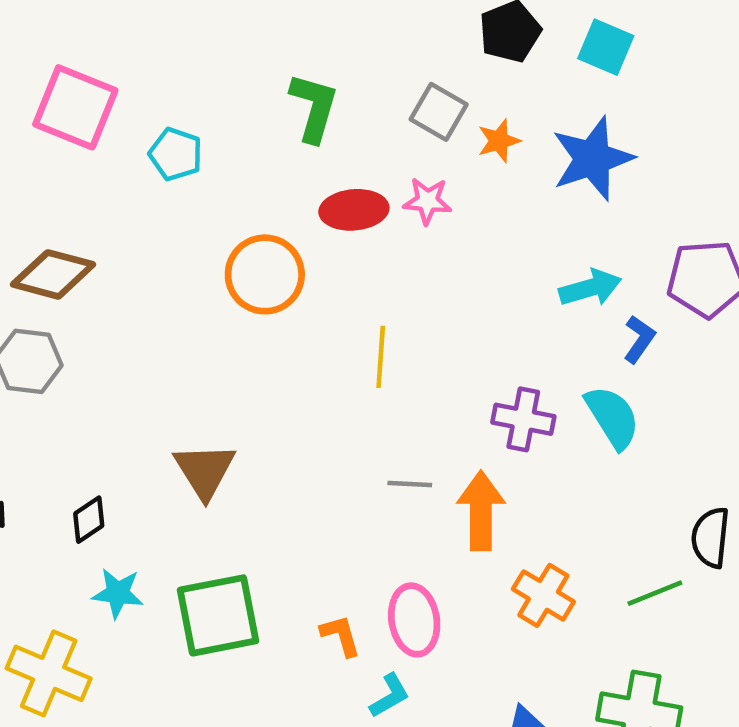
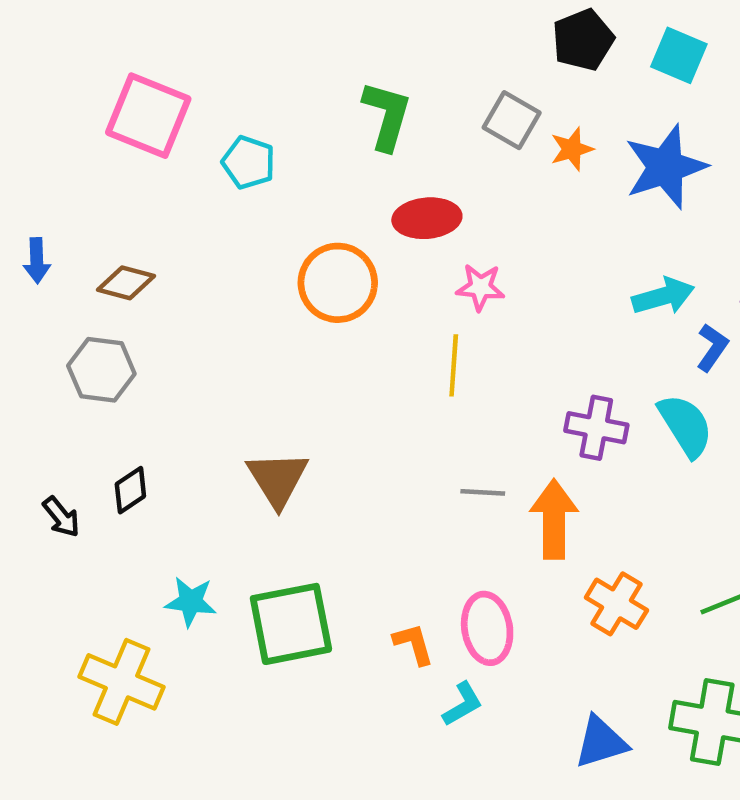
pink star: (427, 201) -> (480, 287), moved
brown diamond: (53, 274) -> (126, 283), size x0.7
black diamond: (89, 520) -> (130, 490), moved

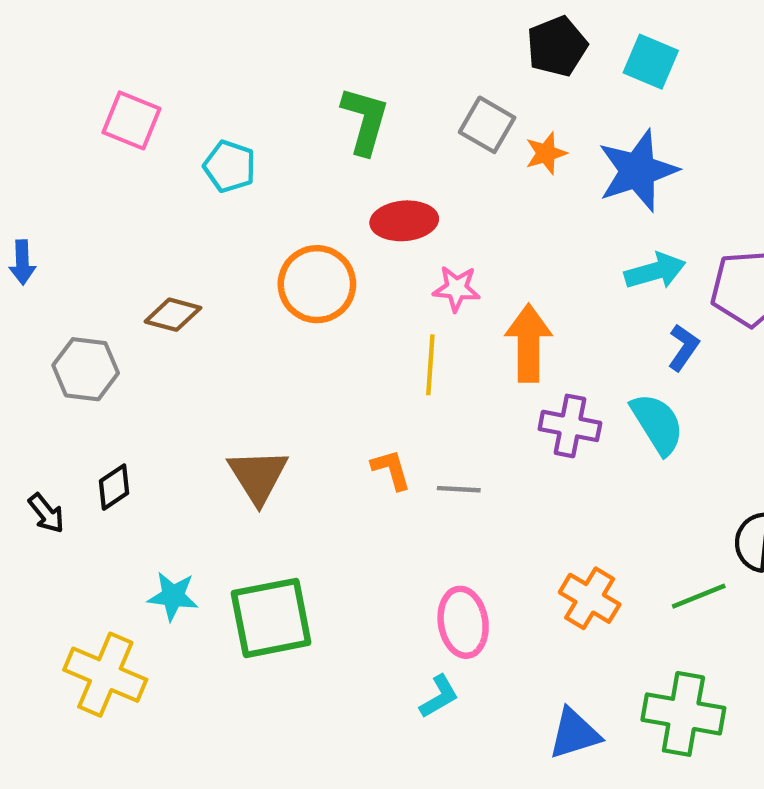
pink square: (148, 116) -> (131, 120), size x0.7
brown diamond: (126, 283) -> (173, 315), moved
cyan arrow: (663, 296) -> (655, 271), moved
orange arrow: (554, 519) -> (529, 343), moved
orange L-shape: (414, 644) -> (391, 470), moved

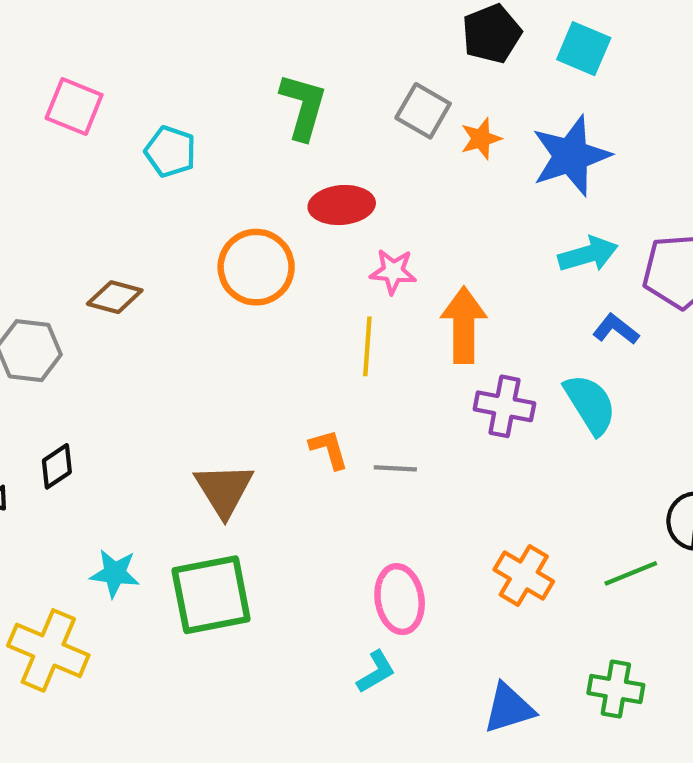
blue L-shape: (683, 347) -> (616, 329), turned -87
brown triangle: (258, 476) -> (224, 490), moved
green cross: (683, 714) -> (616, 689), size x0.7

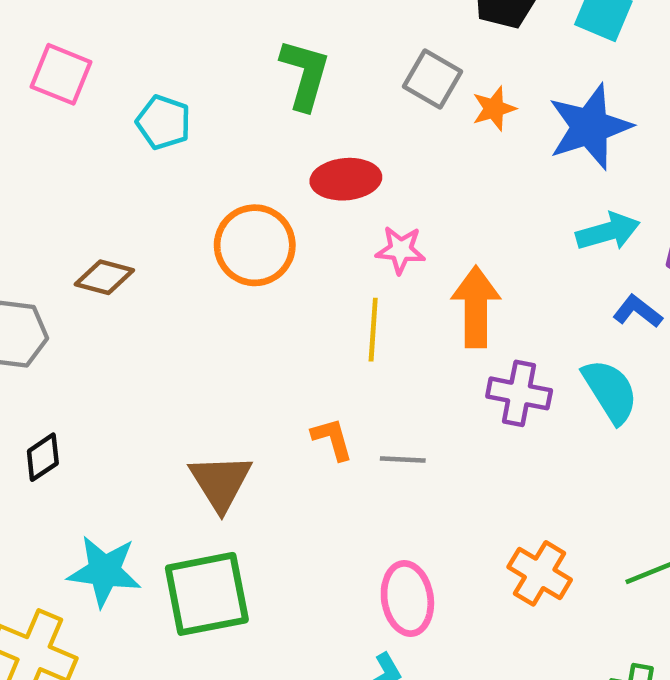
cyan star: (115, 573) -> (104, 571), size x1.4

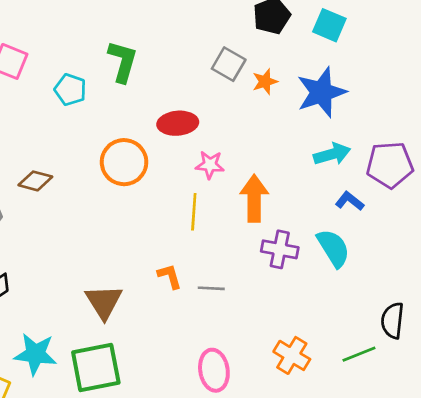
green L-shape: (305, 74) -> (123, 61), moved

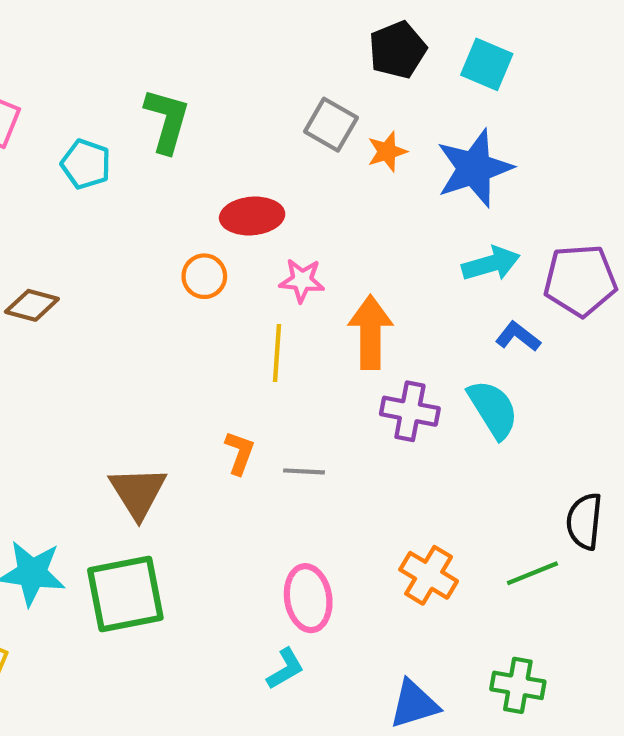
orange circle: (124, 162) -> (204, 276), moved, size x0.6
orange L-shape: (170, 276) -> (240, 453), turned 36

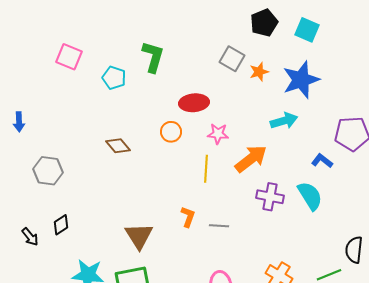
cyan arrow: (491, 264) -> (284, 121), moved
brown diamond: (32, 305) -> (118, 146), moved, turned 35
orange arrow: (370, 332) -> (251, 159), turned 52

